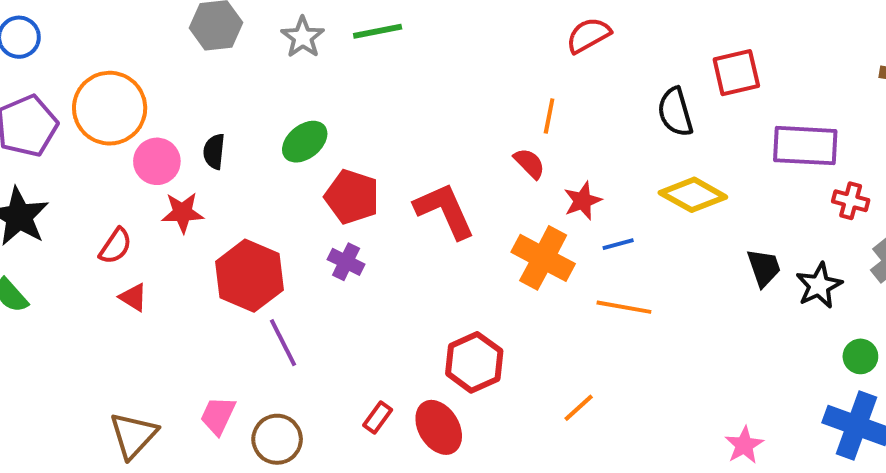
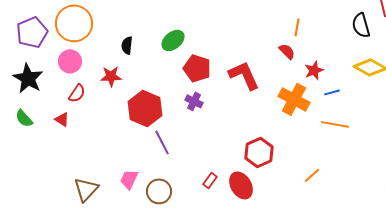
pink circle: (157, 161) -> (70, 61), moved
red triangle: (133, 297) -> (62, 119), moved

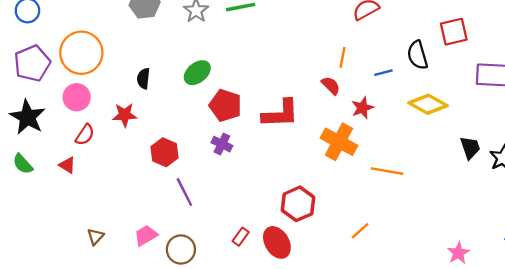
red L-shape: (244, 75) -> (280, 114), turned 112
blue line: (332, 92) -> (383, 73), moved
red hexagon: (145, 108) -> (164, 152), size x0.7
pink trapezoid: (129, 179) -> (146, 235), turned 35
brown triangle: (86, 189) -> (95, 237), moved, size x0.6

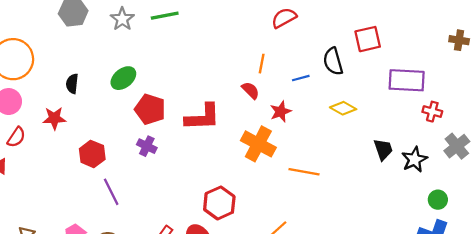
yellow diamond: (428, 104) -> (343, 108), size x0.7

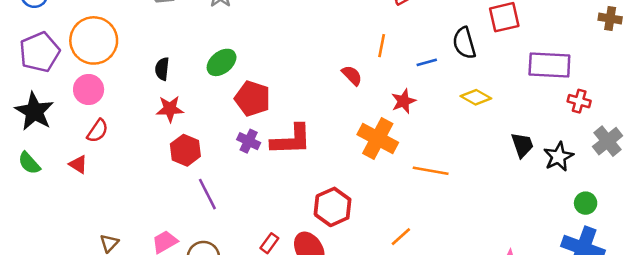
red semicircle: (251, 90) -> (352, 75), moved
red L-shape: (203, 117) -> (291, 140), moved
red star: (54, 118) -> (170, 109), moved

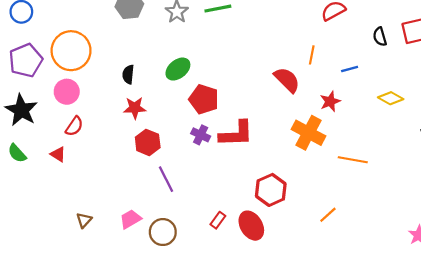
black semicircle: (464, 43) -> (380, 37), moved, size x0.7
red semicircle: (352, 75) -> (287, 80), size x1.5

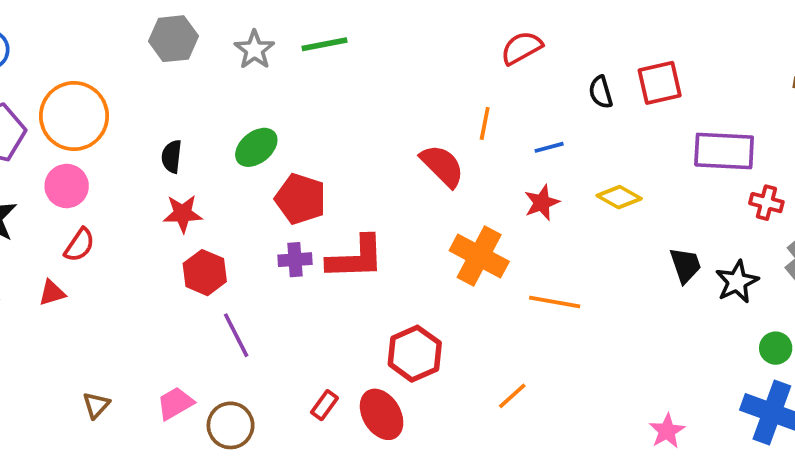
red star: (330, 101) -> (542, 203), moved
purple cross: (201, 135) -> (295, 260), turned -30
red triangle: (58, 154) -> (52, 293), turned -49

